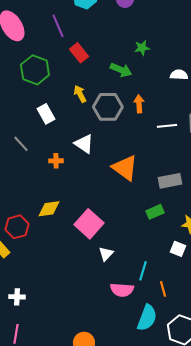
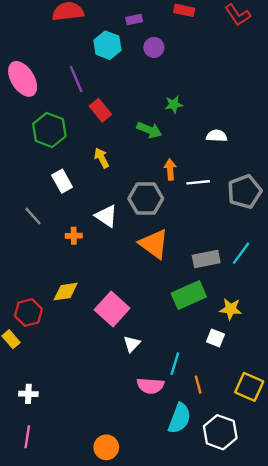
gray hexagon: (108, 107) -> (146, 199), moved
white line: (167, 126) -> (198, 182), moved
green rectangle: (155, 212) -> (189, 295), size x1.6

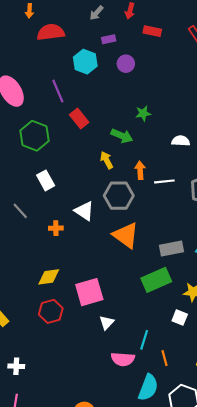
yellow arrow: (102, 158) -> (107, 160), moved
pink square: (112, 309) -> (89, 292), turned 32
red hexagon: (28, 312) -> (51, 311), moved

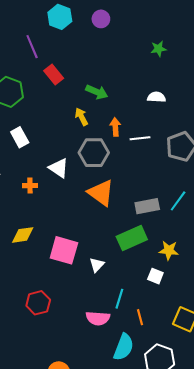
green star: (143, 113) -> (159, 49), moved
pink square: (89, 292) -> (64, 250), turned 32
red hexagon: (51, 311) -> (38, 303), moved
white triangle: (107, 323) -> (97, 265), moved

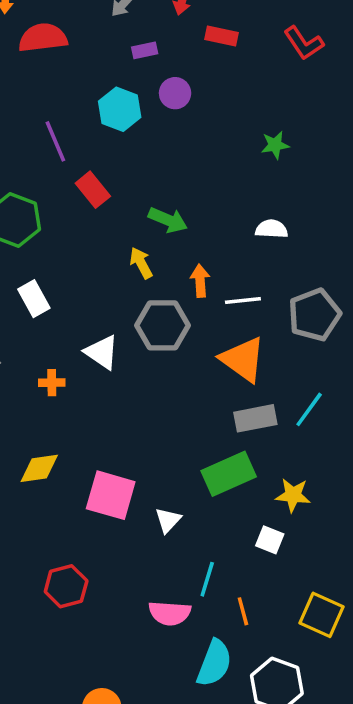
cyan hexagon: (60, 17) -> (120, 109), moved
orange triangle: (101, 193) -> (243, 359), moved

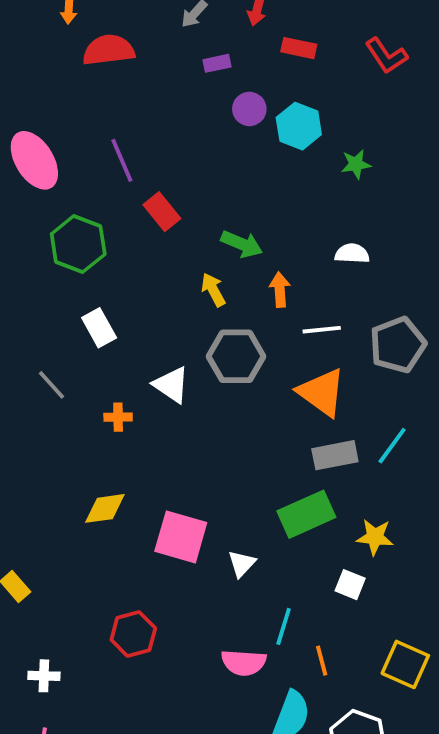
cyan hexagon: (120, 109) -> (299, 126), moved
orange arrow: (200, 281) -> (280, 290), moved

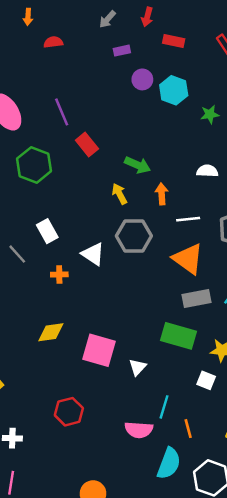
red semicircle: (109, 50) -> (53, 42), size x0.6
white rectangle: (99, 328) -> (47, 231), moved
green rectangle: (306, 514) -> (178, 336), turned 40

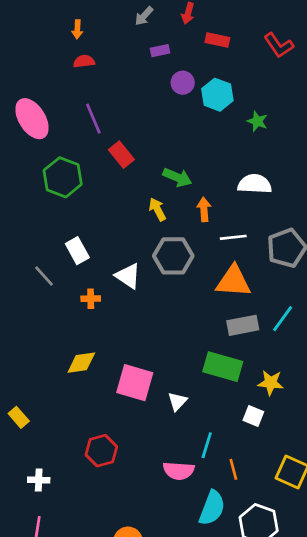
orange arrow: (28, 17) -> (77, 29), moved
red semicircle: (53, 42) -> (84, 61), moved
green star: (210, 114) -> (257, 121), turned 30
white semicircle: (207, 171) -> (255, 184), size x1.4
orange triangle: (188, 259) -> (233, 281), turned -32

